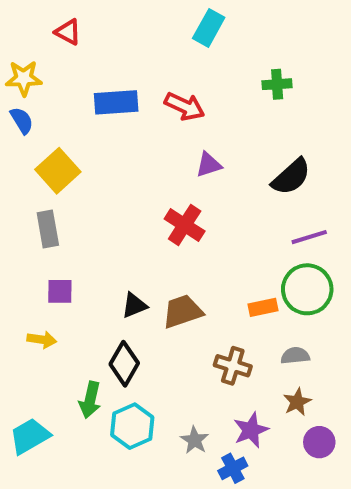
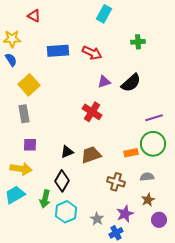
black semicircle: (291, 177) -> (131, 83), moved
yellow arrow: (42, 340) -> (21, 169), size x1.5
cyan trapezoid: (30, 436) -> (15, 195), moved

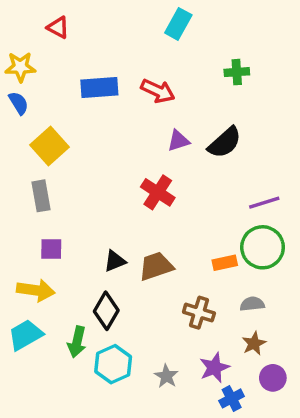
blue cross: (116, 233) -> (232, 398), moved

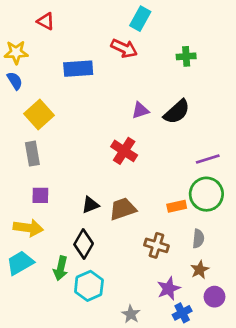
red arrow: (158, 91) -> (124, 48), moved
gray semicircle: (252, 304) -> (198, 239), turned 102
gray star: (166, 376) -> (131, 314), moved

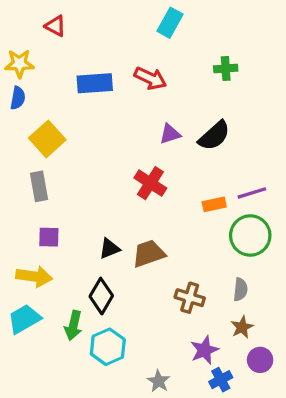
red arrow: (124, 48) -> (150, 78), moved
blue semicircle: (15, 81) -> (18, 98), turned 42
orange rectangle: (177, 206) -> (214, 204), moved

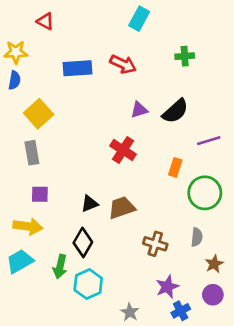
purple line: (252, 193) -> (209, 141), moved
orange rectangle: (214, 204) -> (175, 167), turned -60
brown star: (242, 327) -> (214, 264), moved

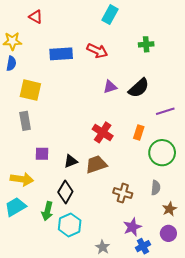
yellow square: (39, 114) -> (30, 90), turned -35
red cross: (123, 150) -> (103, 132), moved
purple square: (40, 194) -> (42, 154), moved

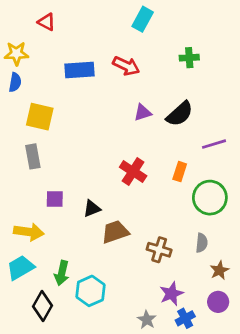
brown trapezoid: (96, 164) -> (115, 232), moved
black diamond: (65, 192) -> (42, 306), moved
gray star: (103, 247) -> (147, 320), moved

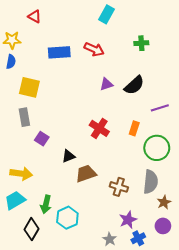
purple square: (55, 199) -> (42, 139), moved, turned 32
gray semicircle: (202, 243) -> (151, 182), size x1.6

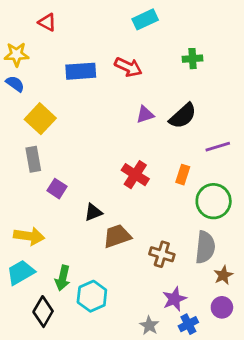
cyan rectangle: (106, 14) -> (145, 19), turned 36
blue semicircle: (11, 62) -> (15, 84), turned -64
yellow square: (29, 87) -> (40, 119), turned 30

